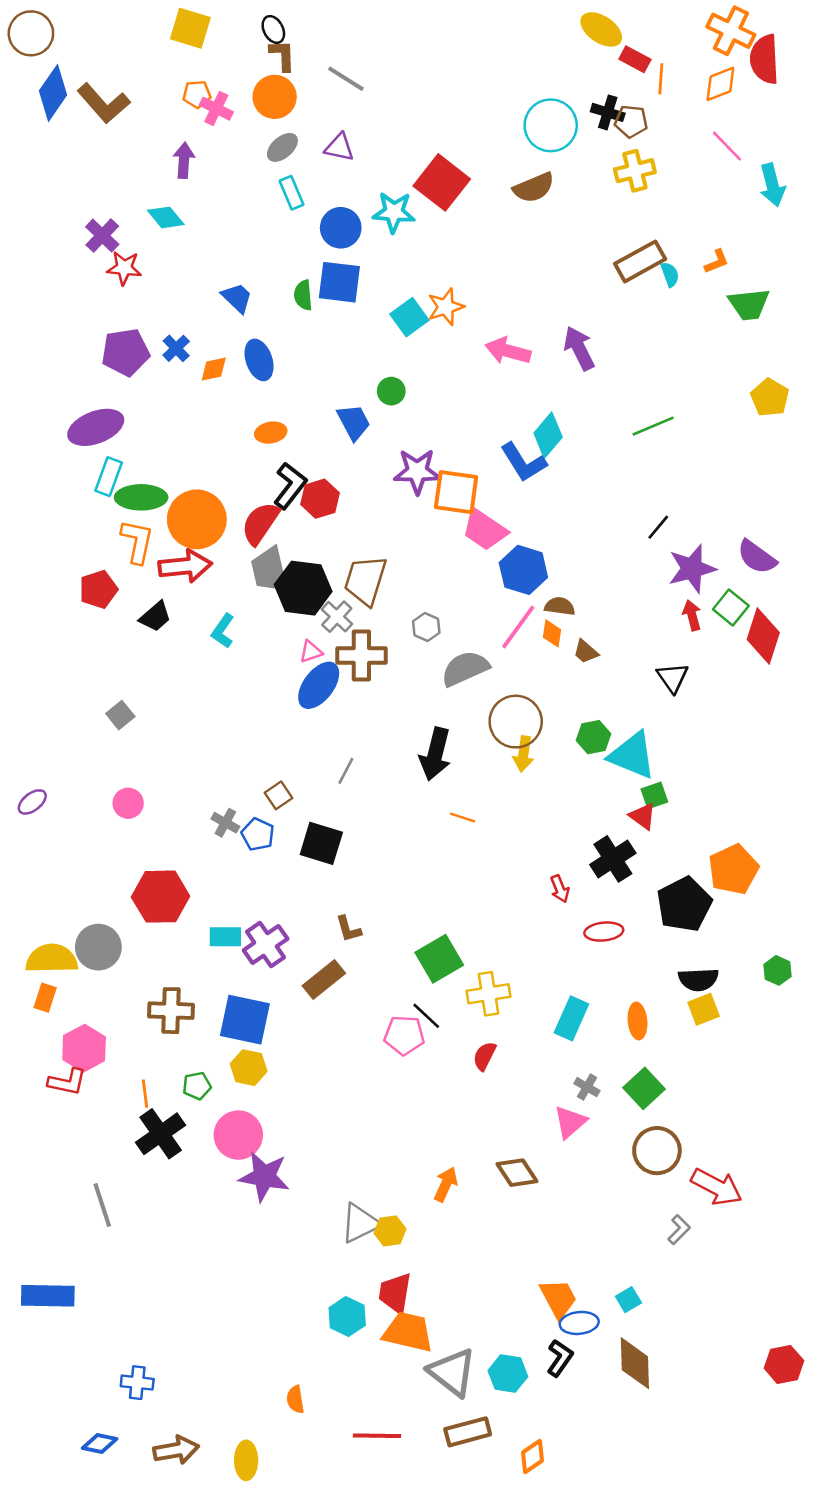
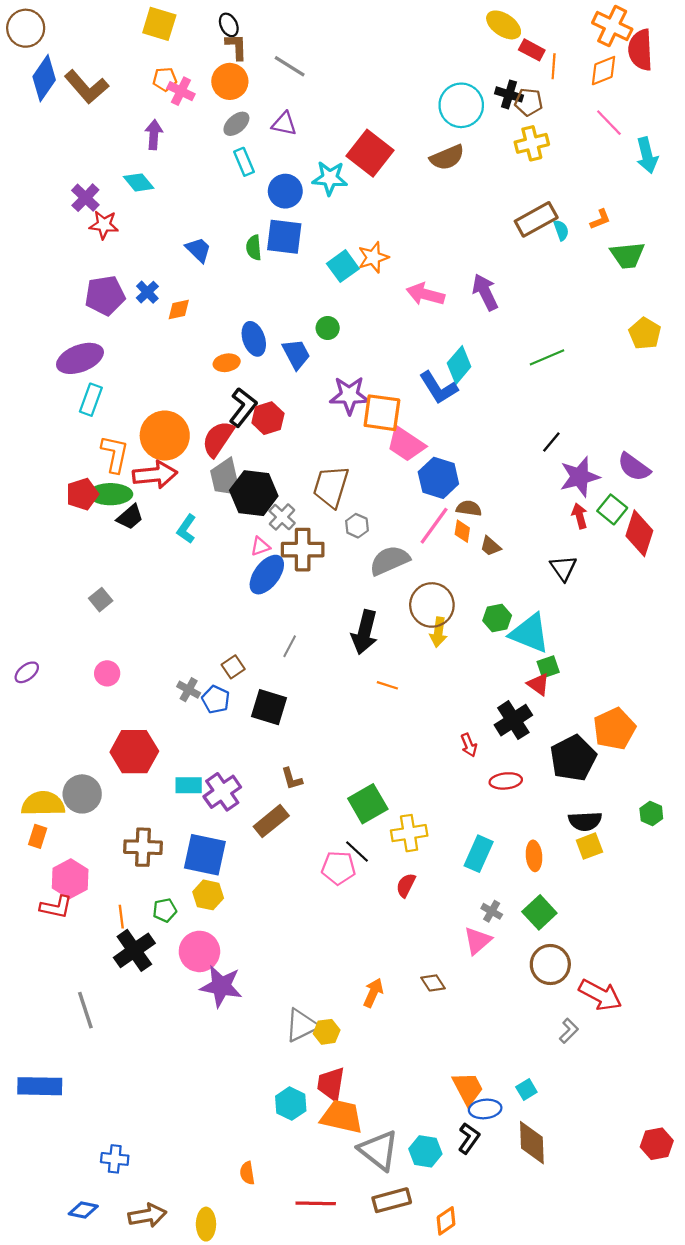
blue ellipse: (259, 360) -> (254, 339), moved
green ellipse: (141, 497) -> (110, 494), moved
brown trapezoid: (365, 580) -> (331, 487), moved
brown diamond: (517, 1173) -> (433, 983), size x0.7

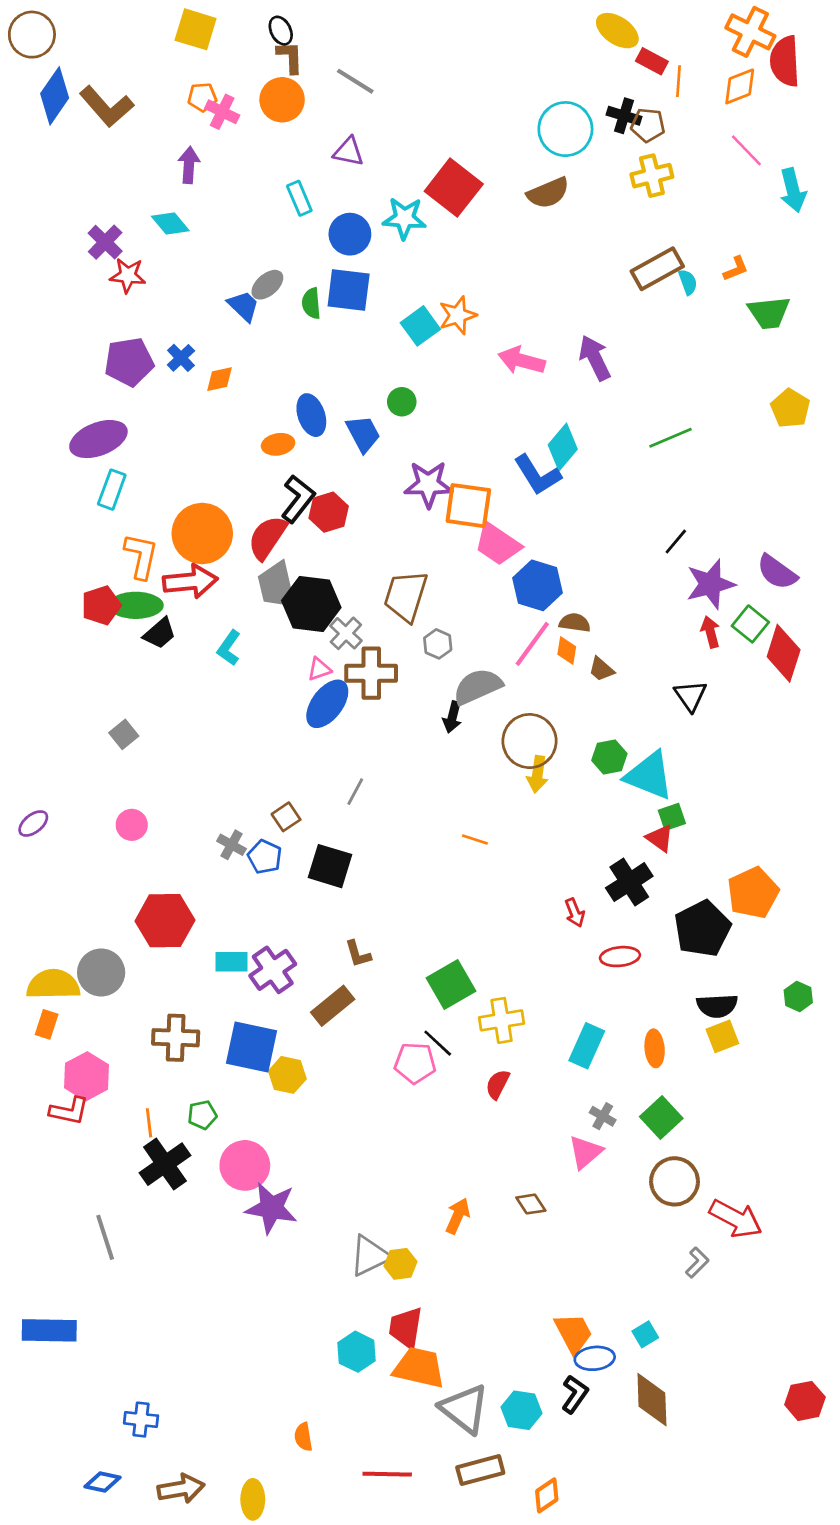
gray ellipse: (236, 124) -> (267, 285), moved
black arrow: (365, 632) -> (452, 717), moved, size x0.6
yellow hexagon: (208, 895) -> (287, 1075), moved

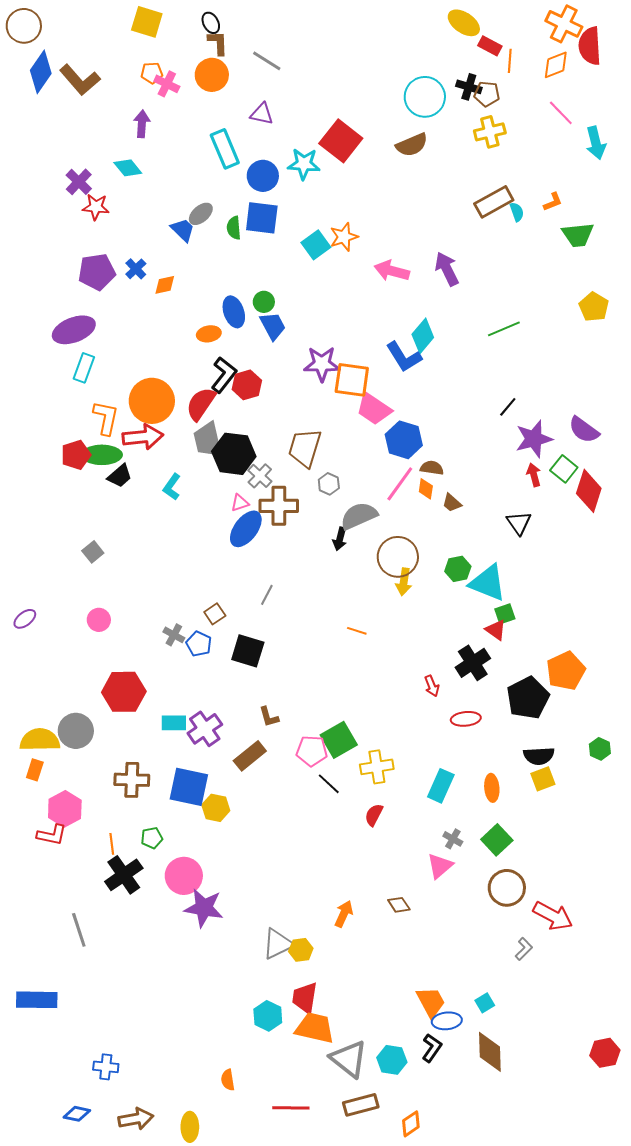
cyan rectangle: (299, 198) -> (225, 149), size x1.5
green circle: (402, 402) -> (264, 302), moved
pink pentagon: (415, 1063) -> (312, 751), moved

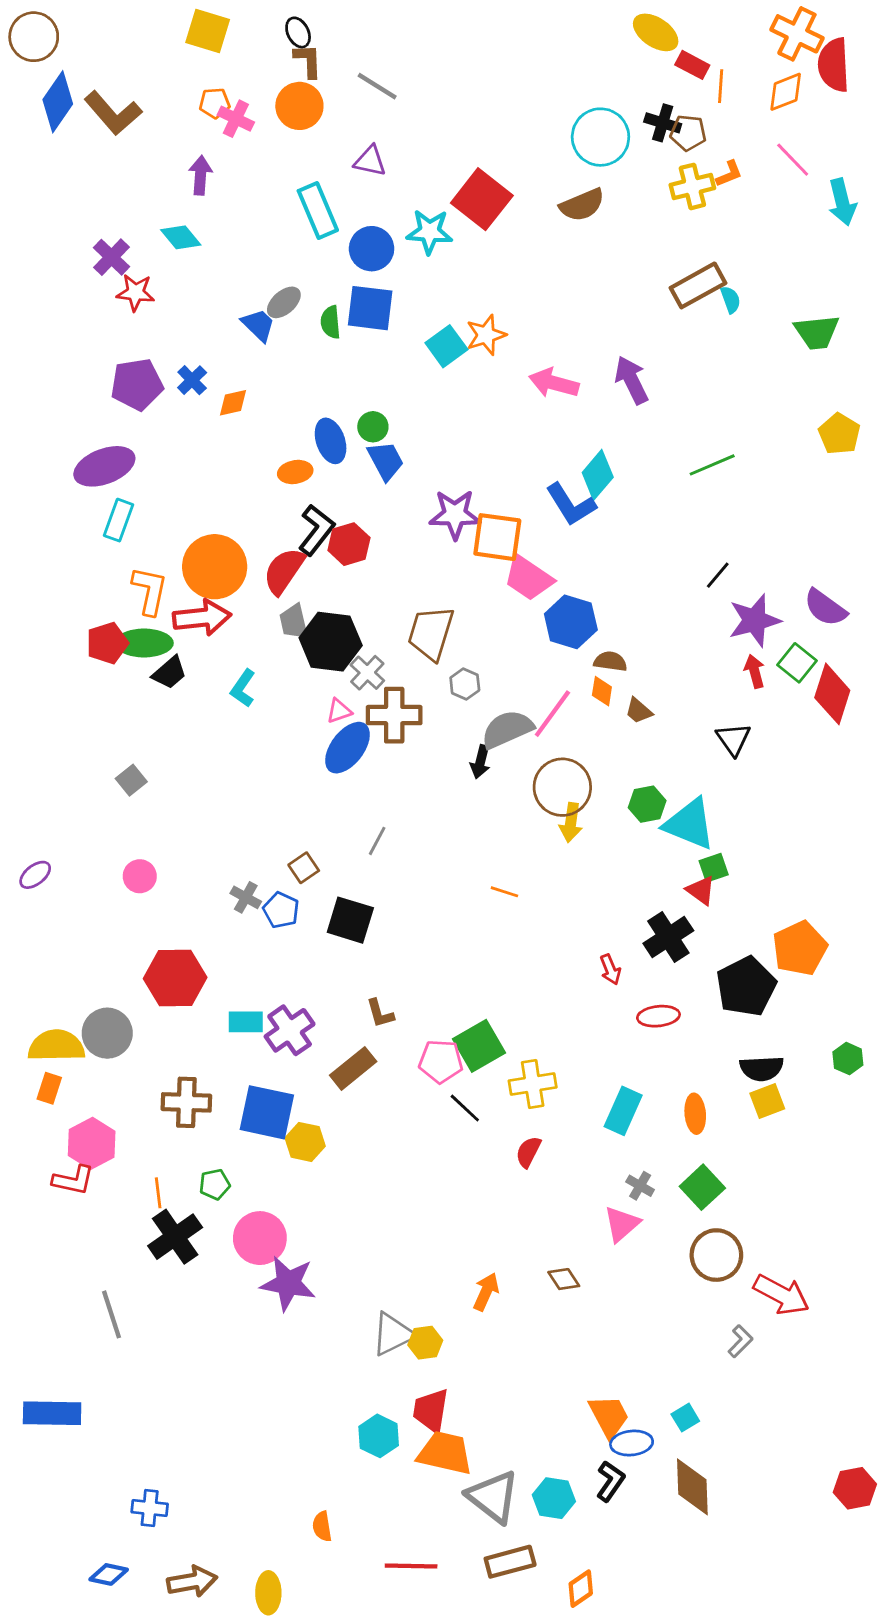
orange L-shape: (553, 202) -> (729, 174), moved
gray trapezoid: (208, 440) -> (294, 622), size x0.7
pink line: (400, 484) -> (552, 714), moved

